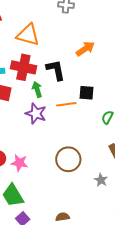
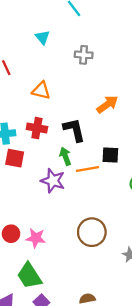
orange triangle: (28, 35) -> (41, 91), size x0.7
red cross: (23, 67) -> (37, 128), size x0.7
green arrow: (37, 89) -> (65, 156), moved

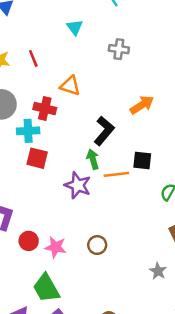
red cross: (37, 128) -> (45, 109), moved
black L-shape: (74, 130) -> (104, 131), turned 50
brown circle: (92, 232) -> (97, 245), moved, size x0.6

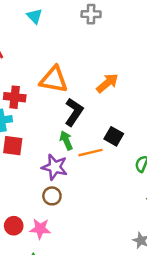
gray cross: (119, 49) -> (91, 14), moved
orange triangle: (70, 86) -> (54, 80), moved, size x1.4
black square: (142, 161) -> (114, 136), turned 30
brown circle: (97, 245) -> (52, 196), moved

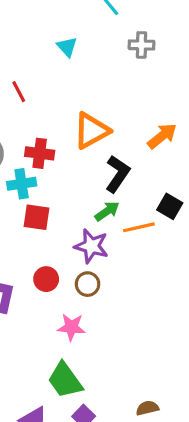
orange triangle: (54, 80) -> (91, 131), turned -40
green arrow: (66, 140) -> (107, 211), turned 78
red circle: (14, 226) -> (46, 279), moved

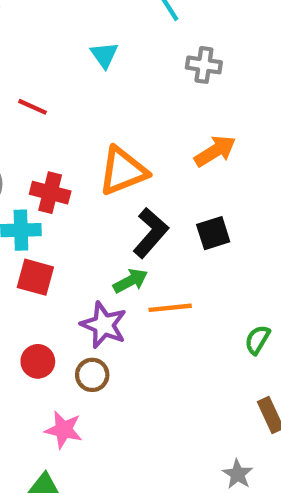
red line: (19, 92) -> (32, 107), turned -45
orange arrow: (162, 136) -> (215, 151), moved
black square: (170, 206) -> (213, 233), moved, turned 35

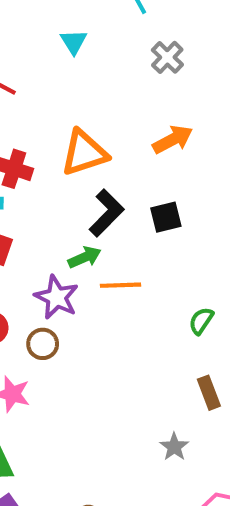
gray cross: (204, 65) -> (167, 57), turned 32

